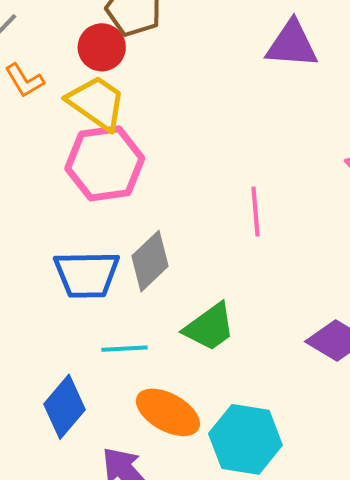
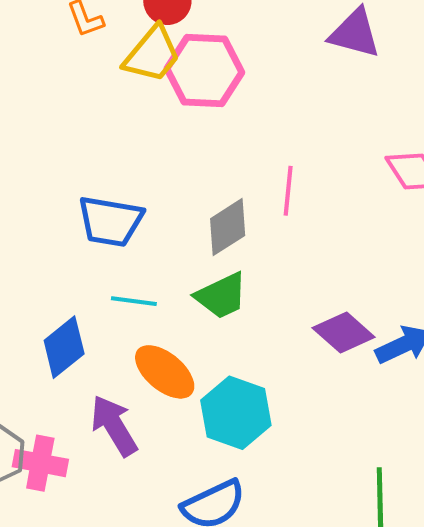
yellow trapezoid: (97, 103) -> (152, 54), turned 84
pink hexagon: (105, 163) -> (204, 70), moved
gray diamond: (150, 261) -> (228, 227), moved

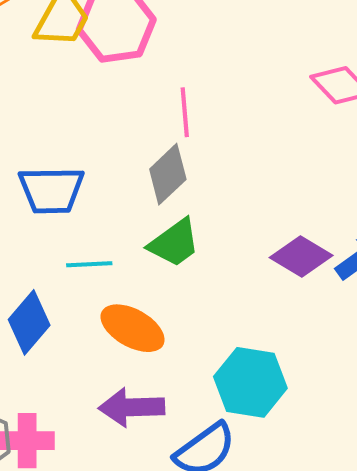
pink line: (288, 191) -> (185, 112), moved
cyan hexagon: (236, 413) -> (250, 382), moved
purple arrow: (114, 426) -> (132, 407), moved, turned -50

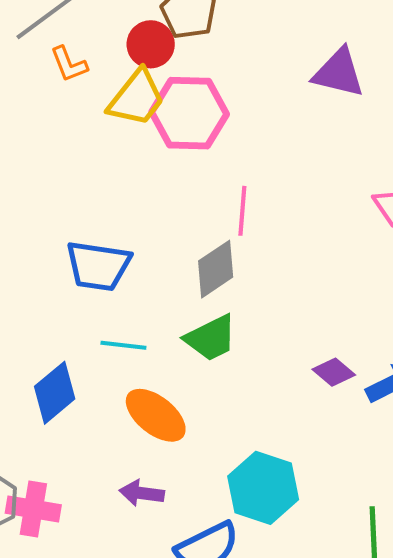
purple diamond: (301, 257) -> (334, 372), size x0.7
purple arrow: (132, 407) -> (142, 493), size x0.7

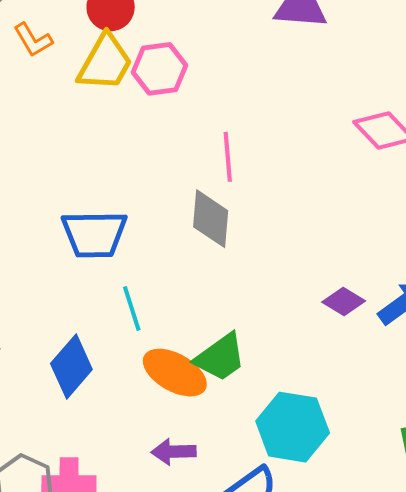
pink hexagon: (189, 113) -> (160, 69), size x0.7
gray diamond: (216, 269) -> (211, 219), turned -42
green trapezoid: (211, 338) -> (220, 357), moved
cyan line: (123, 345) -> (132, 309), turned 75

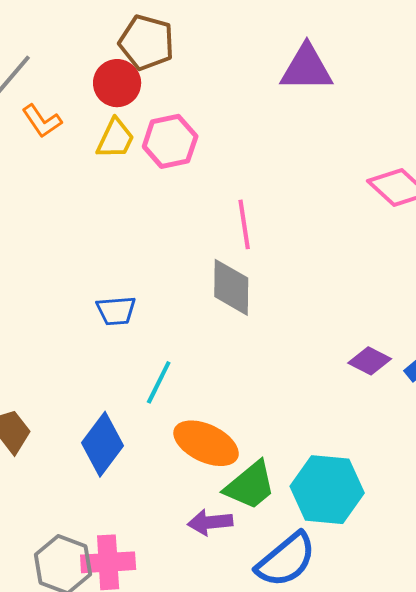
yellow trapezoid: (105, 62) -> (115, 139), size x0.7
blue trapezoid: (94, 234) -> (116, 311), size x0.6
cyan line: (132, 309) -> (159, 382), turned 48
green trapezoid: (220, 357) -> (250, 485), moved

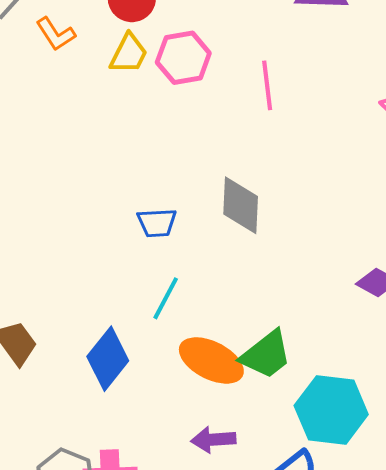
pink line: (244, 224) -> (267, 85), moved
blue trapezoid: (116, 311) -> (157, 223), moved
green trapezoid: (250, 485) -> (266, 355), moved

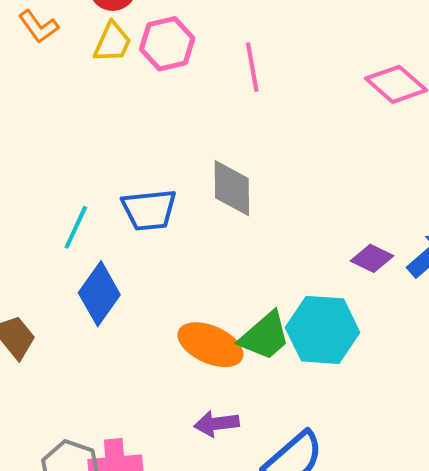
blue trapezoid: (157, 223) -> (149, 210), size x1.4
cyan line: (166, 298) -> (76, 227), moved
blue diamond: (108, 359) -> (99, 294), moved
cyan hexagon: (331, 410) -> (323, 330), moved

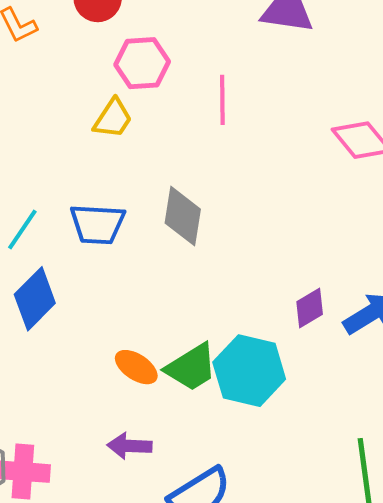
yellow trapezoid: (112, 42) -> (113, 118), moved
purple diamond: (372, 258) -> (310, 308), turned -66
orange ellipse: (210, 345) -> (136, 367), size x0.7

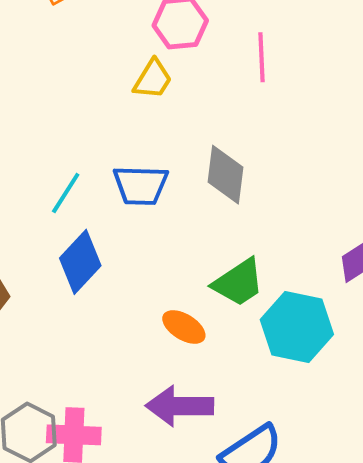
green trapezoid: (191, 367) -> (238, 283), moved
purple arrow: (129, 446) -> (180, 406), size x1.5

